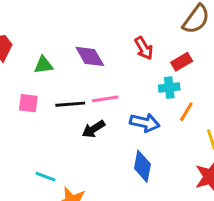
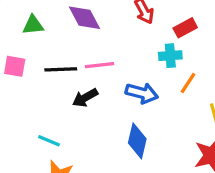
cyan line: (46, 177) -> (49, 141), moved

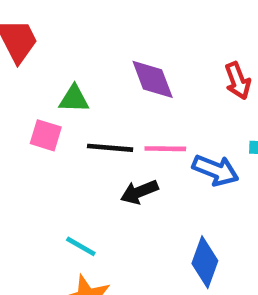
green triangle: (33, 25) -> (74, 99), moved
blue arrow: (142, 93) -> (216, 170), moved

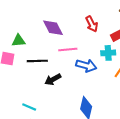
pink line: (165, 149) -> (68, 50), moved

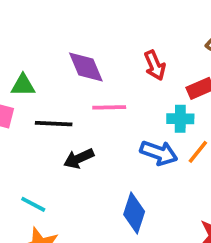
blue arrow: (86, 66) -> (159, 153), moved

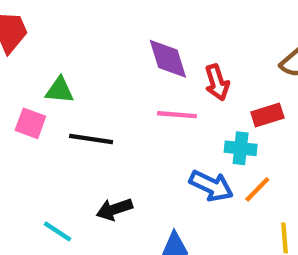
purple diamond: (86, 67) -> (168, 59), moved
pink line: (109, 107) -> (177, 115), moved
black arrow: (79, 158) -> (114, 209), moved

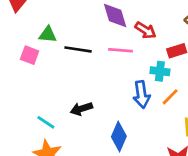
red arrow: (217, 82) -> (145, 30), turned -40
black line: (91, 139) -> (78, 49), moved
blue arrow: (211, 186) -> (142, 94), turned 56

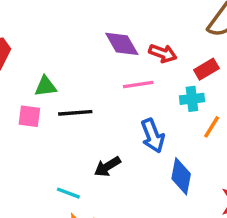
black line: (78, 49) -> (75, 113), moved
blue arrow: (142, 94) -> (153, 136), moved
blue diamond: (119, 137) -> (181, 176), moved

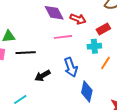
black arrow: (107, 167) -> (43, 76), moved
cyan line: (68, 193) -> (20, 100), turned -56

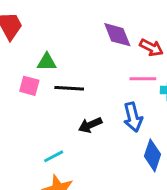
pink line: (63, 37) -> (143, 79), moved

